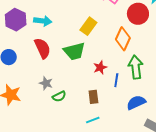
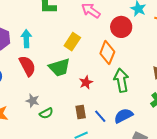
cyan arrow: (43, 21) -> (26, 39), turned -96
blue line: (116, 80) -> (100, 116), moved, turned -48

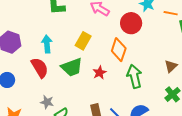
cyan arrow: (26, 39) -> (47, 44), moved
red star: (86, 82) -> (100, 73), moved

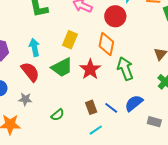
red star: (100, 73) -> (90, 69), size x1.5
gray star: (47, 102) -> (25, 99), moved

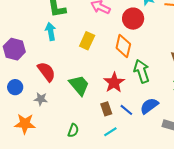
cyan arrow: (34, 47) -> (51, 31), moved
green trapezoid: (62, 67) -> (79, 85), moved, turned -105
red star: (90, 69) -> (114, 82), moved
green semicircle: (58, 115) -> (73, 130), moved, turned -32

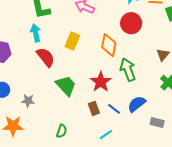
red circle: (133, 19) -> (131, 23), moved
red semicircle: (46, 72) -> (46, 57), moved
cyan line: (110, 132) -> (106, 135), moved

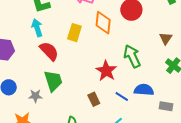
orange diamond: (109, 45) -> (103, 23), moved
green trapezoid: (66, 86) -> (53, 81), moved, turned 30
blue semicircle: (137, 104) -> (144, 90), turned 48
brown rectangle: (94, 108) -> (94, 99), moved

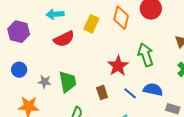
cyan arrow: (37, 28) -> (55, 14), turned -84
red semicircle: (49, 51) -> (64, 39), turned 100
green trapezoid: (53, 81) -> (68, 82), moved

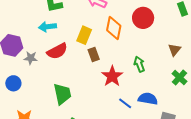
green arrow: (146, 55) -> (139, 64), size x0.7
gray star: (45, 82) -> (31, 58), moved
brown rectangle: (102, 92) -> (94, 55), moved

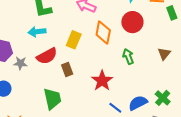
brown rectangle: (94, 55) -> (67, 69), moved
green arrow: (139, 64) -> (128, 57), moved
green cross: (179, 77) -> (163, 98), moved
blue semicircle: (148, 99) -> (138, 103), turned -36

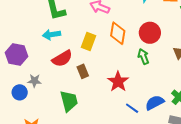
red circle: (132, 22) -> (150, 33), moved
gray star: (20, 63) -> (34, 81), moved

